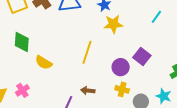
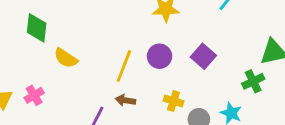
yellow line: (87, 52) -> (124, 66), moved
purple circle: (121, 67) -> (160, 56), moved

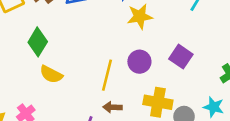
green diamond: (37, 28) -> (38, 42), moved, turned 32
yellow cross: (174, 101) -> (158, 102), size x1.5

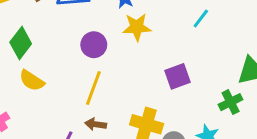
purple square: (181, 57) -> (177, 76), turned 30
purple circle: (139, 62) -> (94, 45), moved

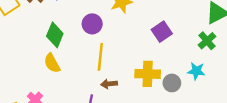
green diamond: (21, 43) -> (55, 35), moved
yellow semicircle: (32, 81) -> (52, 63), turned 42

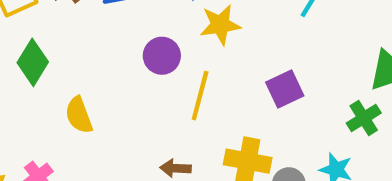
green diamond: (55, 35) -> (33, 62), moved
yellow line: (100, 57) -> (200, 96), moved

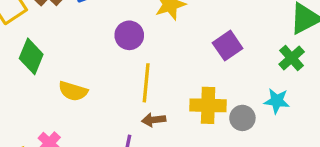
yellow line: (200, 96) -> (146, 83), moved
yellow semicircle: (79, 115) -> (73, 91), turned -44

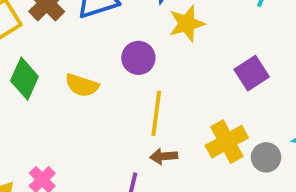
yellow semicircle: (73, 91) -> (82, 85), moved
yellow cross: (208, 105) -> (227, 142), turned -32

